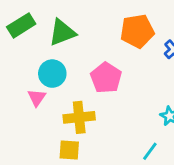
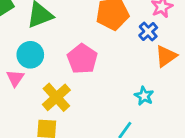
yellow cross: (79, 117) -> (56, 97), turned -36

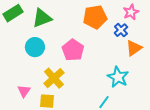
pink triangle: (15, 78) -> (24, 91), moved
cyan star: (144, 96) -> (118, 77), size x1.5

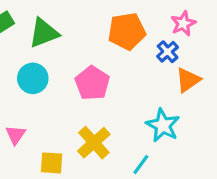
yellow cross: (54, 78) -> (94, 143), moved
pink triangle: (24, 91) -> (16, 135), moved

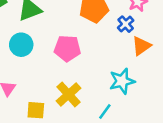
pink pentagon: (92, 83) -> (67, 48), turned -30
cyan star: (163, 125) -> (122, 81), turned 30

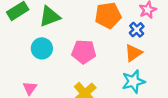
orange triangle: (141, 46) -> (133, 53), moved

